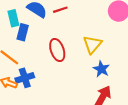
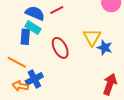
cyan rectangle: (13, 18) -> (33, 28), moved, turned -35
blue star: (101, 69) -> (105, 48), moved

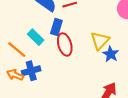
cyan rectangle: (33, 28) -> (36, 37), moved
blue rectangle: (25, 37) -> (56, 27), moved

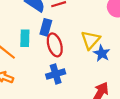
cyan rectangle: (36, 37) -> (25, 38), turned 49
blue cross: (31, 71) -> (56, 74), moved

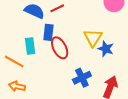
blue cross: (56, 74) -> (82, 78), moved

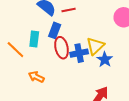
blue cross: (82, 78) -> (79, 53), moved
orange arrow: (17, 86) -> (36, 77), moved

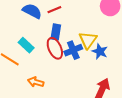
blue rectangle: (55, 30) -> (56, 32), moved
cyan rectangle: (34, 39) -> (26, 45), turned -42

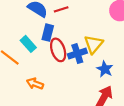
blue rectangle: (56, 32) -> (48, 33), moved
blue star: (100, 51) -> (105, 69), moved

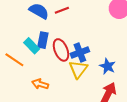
blue rectangle: (48, 33) -> (43, 40), moved
yellow triangle: (94, 44) -> (78, 69), moved

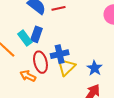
red ellipse: (61, 50) -> (40, 62), moved
blue cross: (80, 52) -> (60, 54), moved

